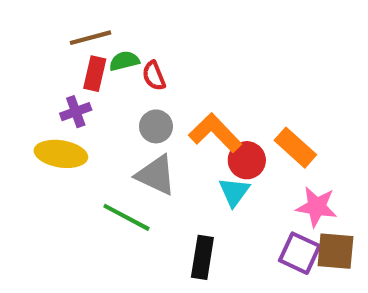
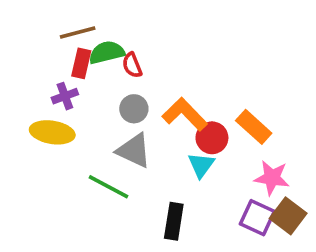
green semicircle: (124, 61) -> (107, 52), size x1.4
brown square: (336, 251) -> (288, 216), turned 32

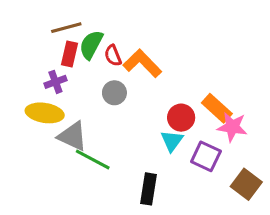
green semicircle: (107, 52) -> (91, 45), turned -48
orange L-shape: (185, 114) -> (142, 63), moved
gray triangle: (134, 151) -> (73, 136), moved
pink star: (272, 178) -> (232, 127), moved
purple square: (257, 218) -> (206, 156), moved

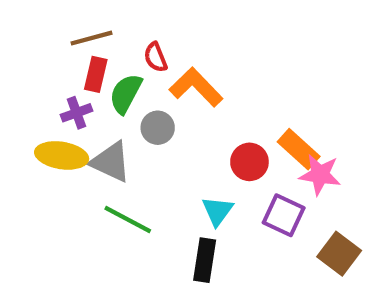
green semicircle: (91, 45) -> (126, 94), moved
red semicircle: (113, 56) -> (156, 57), moved
gray triangle: (73, 136) -> (111, 162), moved
cyan triangle: (172, 141) -> (217, 211), moved

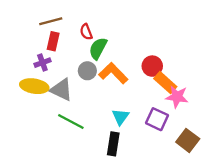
orange L-shape: (196, 87) -> (113, 73), moved
green semicircle: (126, 94) -> (98, 48), moved
red circle: (249, 162) -> (152, 66), moved

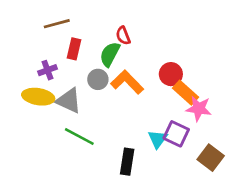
red semicircle: (86, 32) -> (123, 36), moved
red rectangle: (53, 41) -> (74, 49), moved
cyan triangle: (120, 117) -> (158, 139), moved

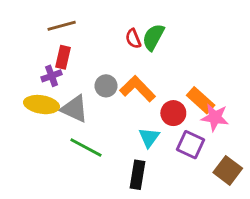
red rectangle: (74, 49) -> (63, 57), moved
green semicircle: (110, 54) -> (153, 37), moved
red circle: (171, 74) -> (173, 113), moved
cyan triangle: (158, 139) -> (149, 137), moved

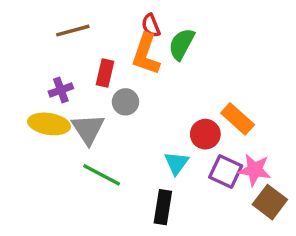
red semicircle: (133, 39) -> (151, 25), moved
red rectangle: (63, 57) -> (105, 73), moved
orange L-shape: (138, 89) -> (146, 54), moved, turned -117
gray triangle: (74, 109) -> (88, 129), turned 32
pink star: (215, 117) -> (255, 170), moved

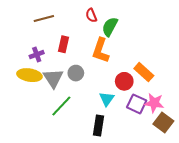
orange L-shape: (146, 54) -> (101, 50), moved
gray circle: (125, 102) -> (76, 73), moved
green line: (102, 175) -> (61, 106), turned -75

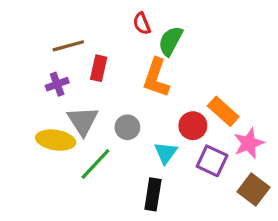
brown line: (44, 18) -> (68, 46), moved
gray circle: (76, 73) -> (127, 127), moved
yellow ellipse: (29, 75) -> (56, 140), moved
pink star: (154, 103) -> (249, 143), moved, turned -30

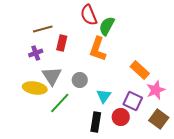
red semicircle: (142, 23) -> (89, 15), size x1.5
red circle: (193, 126) -> (121, 117), moved

